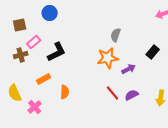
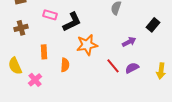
pink rectangle: (34, 42) -> (50, 15), moved, turned 56
black L-shape: (57, 52) -> (72, 22), moved
orange star: (108, 58) -> (87, 45), moved
orange rectangle: (44, 79) -> (44, 52), turned -64

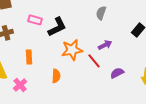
purple arrow: (129, 42) -> (105, 45), moved
orange semicircle: (65, 65) -> (56, 76), moved
red line: (113, 66) -> (94, 61), moved

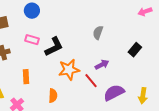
purple semicircle: (117, 73) -> (114, 93), size x1.5

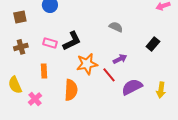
gray semicircle: (98, 33) -> (116, 27), turned 96
pink rectangle: (32, 40) -> (50, 43), moved
orange semicircle: (53, 96) -> (71, 90), size x1.5

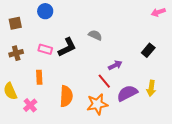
gray semicircle: (116, 27) -> (95, 35), moved
orange star: (87, 64) -> (97, 104), moved
yellow arrow: (161, 90) -> (151, 88), moved

